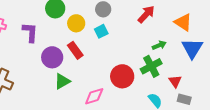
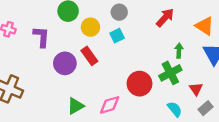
green arrow: (159, 45) -> (179, 51), turned -64
green triangle: (62, 81) -> (76, 106), moved
gray rectangle: (184, 99) -> (206, 108), turned -56

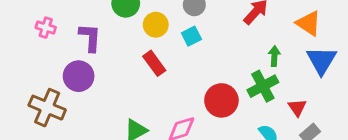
purple circle: (65, 63) -> (79, 76), moved

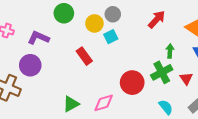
yellow circle: (156, 25) -> (94, 23), moved
purple L-shape: (90, 38) -> (38, 38), turned -70
red triangle: (297, 108) -> (186, 78), moved

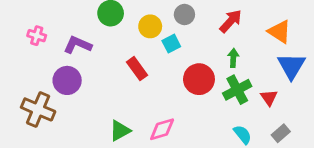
gray circle: (113, 14) -> (184, 15), moved
green arrow: (170, 51) -> (233, 58), moved
red circle: (132, 83) -> (199, 79), moved

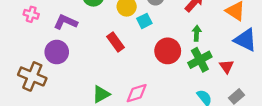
blue triangle: (291, 66) -> (245, 40), turned -35

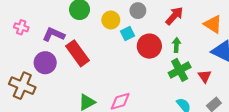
red rectangle: (116, 42) -> (77, 53), moved, size x1.4
red circle: (168, 51) -> (149, 46), moved

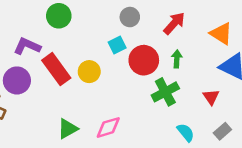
yellow circle: (111, 20) -> (89, 72), moved
green cross: (180, 70) -> (165, 92), moved

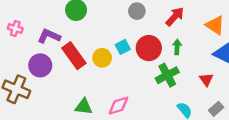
cyan square: (117, 45) -> (123, 47), moved
green triangle: (68, 129) -> (84, 107), turned 36

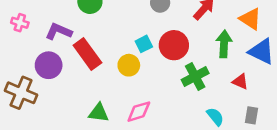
green arrow: (177, 47) -> (224, 44), moved, size x1.5
yellow circle: (102, 58) -> (129, 65), moved
red triangle: (206, 80) -> (240, 82), turned -32
gray rectangle: (216, 109) -> (252, 115), turned -40

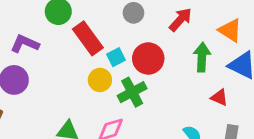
red rectangle: (87, 54) -> (88, 38), moved
green cross: (195, 77) -> (132, 92), moved

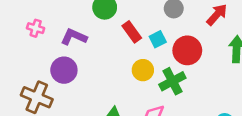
red rectangle: (88, 38) -> (132, 32), size x0.7
cyan square: (116, 57) -> (158, 39), moved

